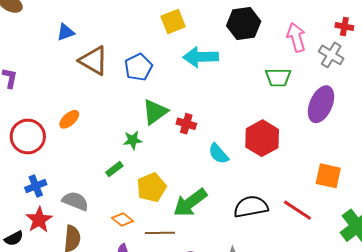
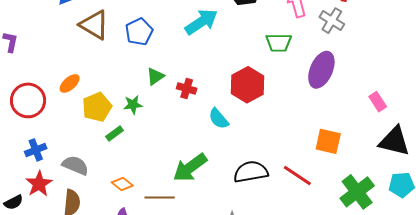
cyan arrow: (201, 57) -> (201, 22), turned 148
green triangle: (155, 112) -> (155, 76), size x0.7
red hexagon: (262, 138) -> (248, 85), moved
yellow pentagon: (151, 187) -> (97, 107), moved

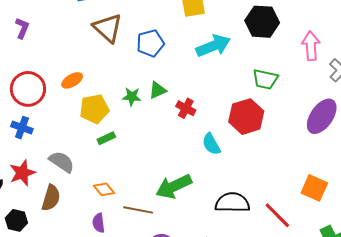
green trapezoid: (279, 43) -> (265, 79), moved
green star: (133, 105) -> (132, 97), moved
blue cross: (36, 150) -> (22, 128), moved, turned 30

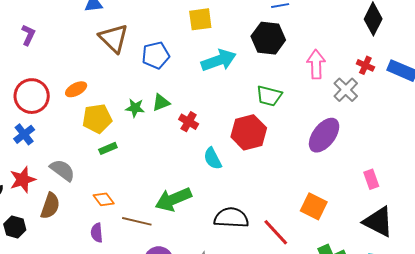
blue cross: (22, 128) -> (24, 134), turned 30

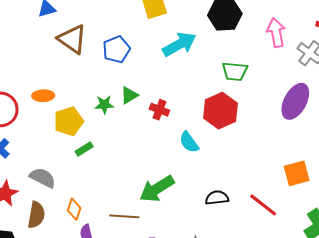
orange ellipse: (76, 89) -> (43, 96), turned 35
orange diamond: (104, 199) -> (74, 209), moved, turned 65
orange square: (314, 206) -> (297, 173), turned -32
black semicircle: (231, 218) -> (217, 198), size x0.7

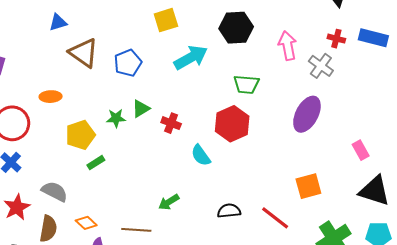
orange ellipse: (43, 96) -> (51, 97), moved
green arrow: (157, 189) -> (169, 202), size x0.6
orange diamond: (74, 209) -> (86, 223), turned -65

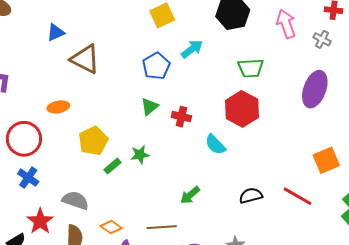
cyan arrow: (191, 58) -> (192, 49), size x0.7
blue pentagon: (128, 63) -> (156, 66), moved
gray cross: (321, 66) -> (322, 39), size x0.7
green star: (116, 118) -> (140, 155), moved

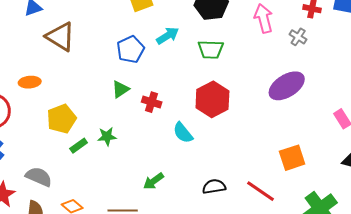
green trapezoid: (251, 68) -> (211, 49), moved
purple ellipse: (315, 89) -> (287, 86), turned 33

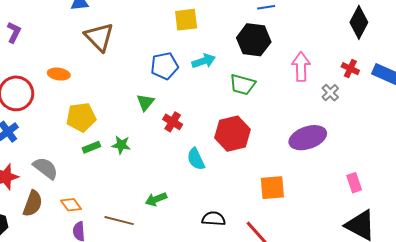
green triangle: (120, 89) -> (145, 102), turned -30
orange square: (292, 158) -> (272, 188), moved

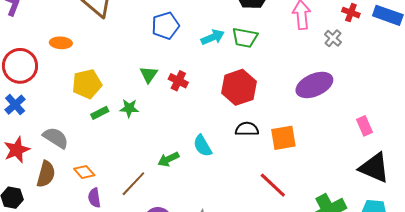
cyan arrow: (204, 61) -> (213, 37), moved
green triangle: (145, 102) -> (149, 75), moved
cyan semicircle: (196, 159) -> (203, 146), moved
black semicircle: (214, 219) -> (247, 129), moved
brown line: (119, 221) -> (133, 184), turned -56

